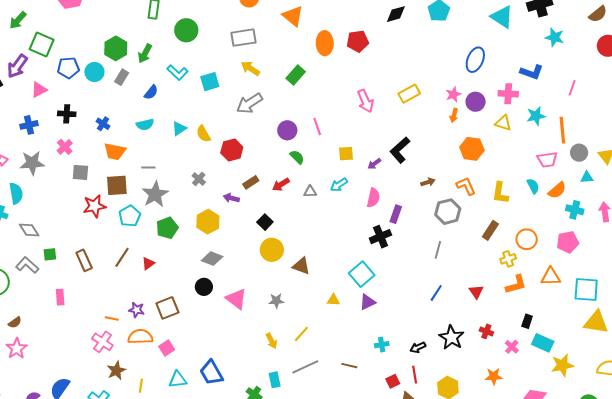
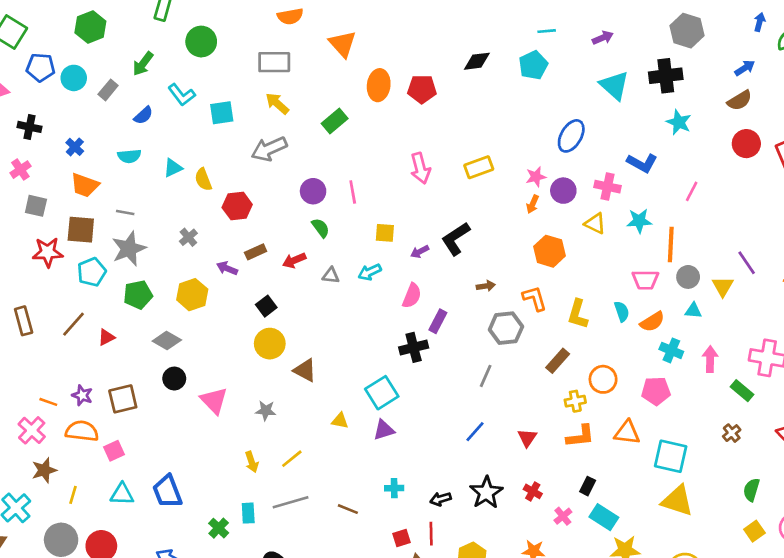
green hexagon: (116, 48) -> (90, 27), moved
gray diamond: (212, 259) -> (167, 341), moved

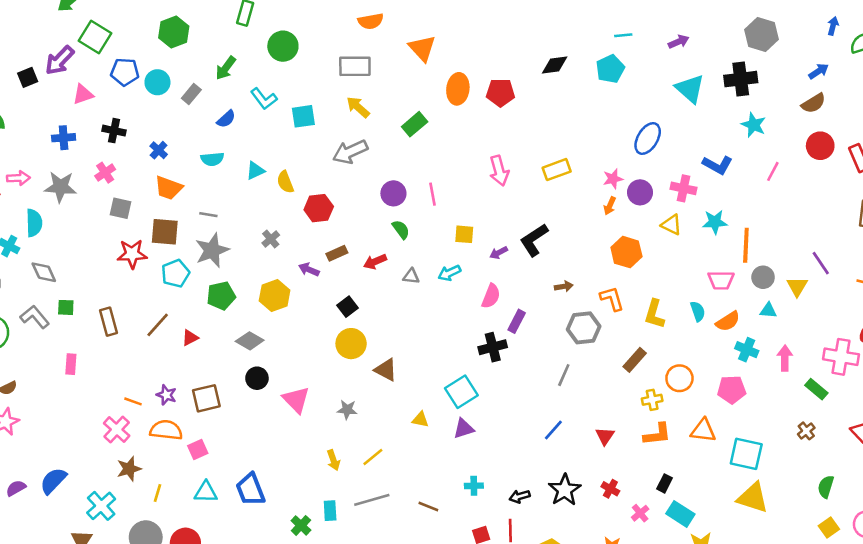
pink line: (692, 191) -> (773, 171), moved

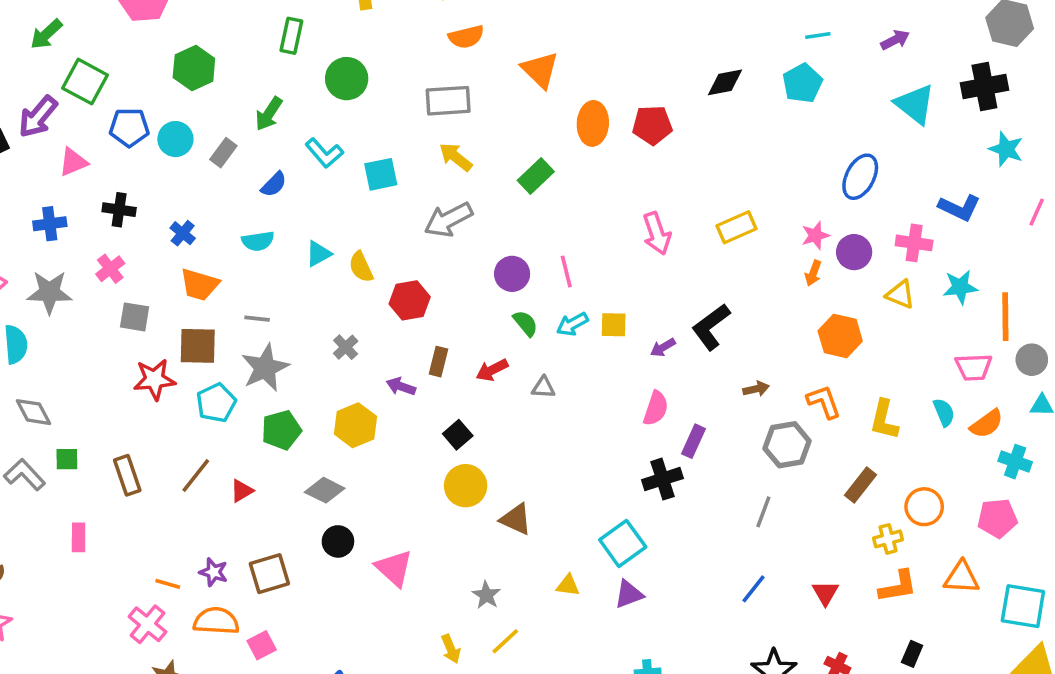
brown rectangle: (337, 253) -> (438, 362), turned -48
cyan arrow: (449, 273) -> (572, 324), moved
gray star: (347, 410) -> (486, 595), moved, turned 30

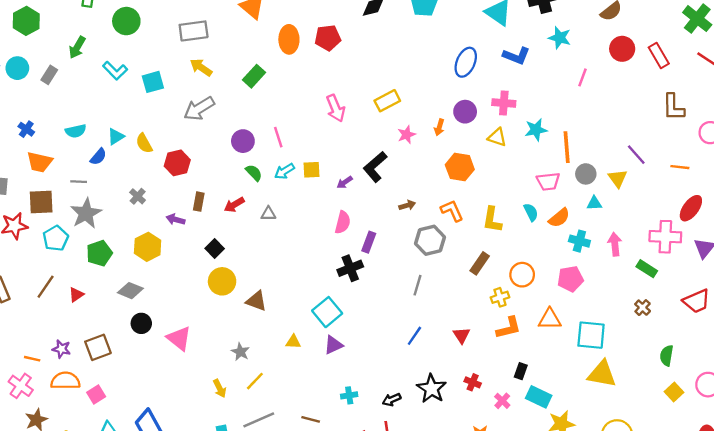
blue semicircle: (274, 184) -> (98, 157), moved
blue L-shape: (959, 208) -> (516, 56), moved
pink star: (815, 235) -> (406, 135), moved

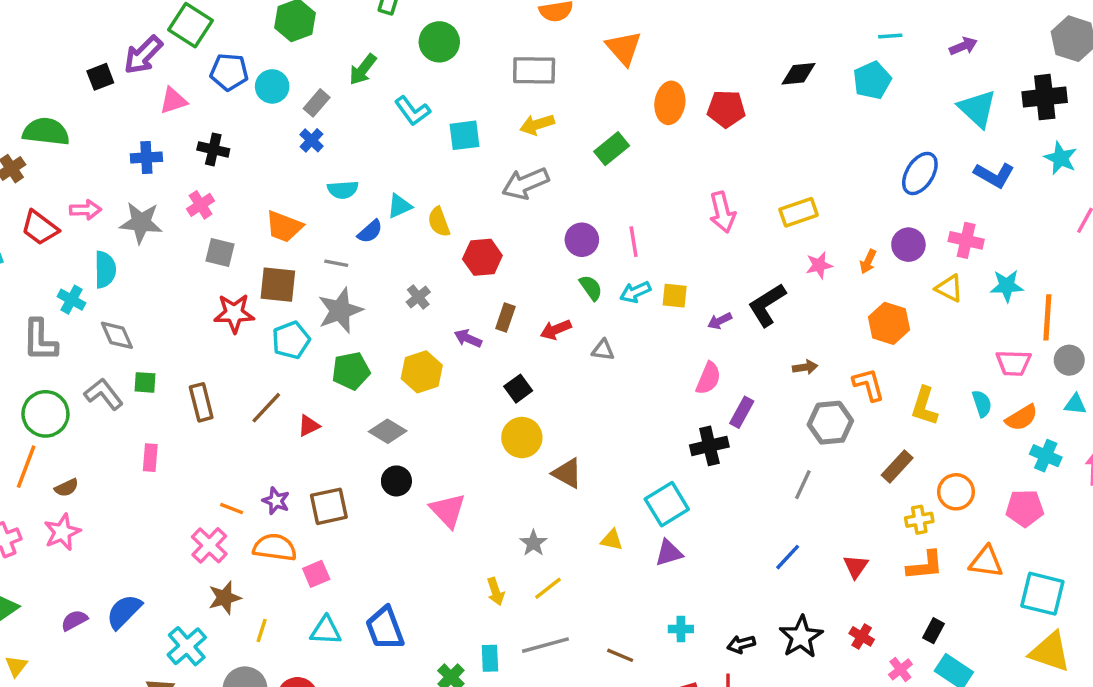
yellow arrow: (201, 67) -> (537, 124), turned -60
blue cross: (26, 129) -> (312, 140), moved

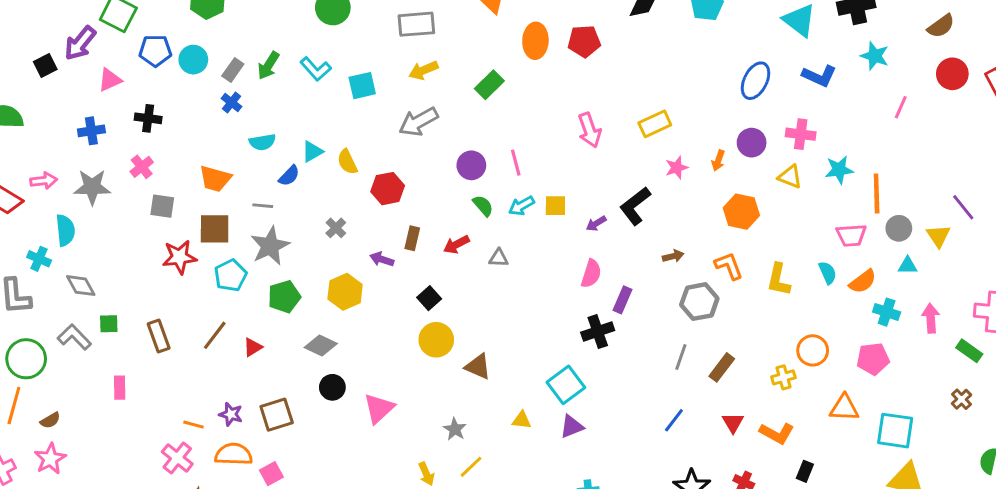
green arrow: (363, 69) -> (268, 66), moved
brown rectangle: (897, 466) -> (722, 367), moved
pink triangle: (448, 511) -> (379, 408), turned 36
orange L-shape: (925, 565) -> (777, 433), moved, turned 40

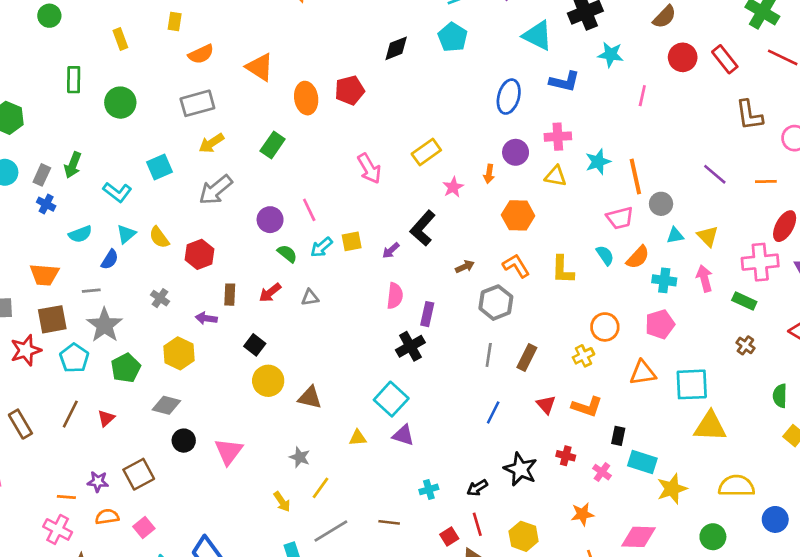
cyan L-shape: (316, 69) -> (117, 192), moved
yellow triangle: (938, 236) -> (708, 236), moved
purple triangle: (572, 426) -> (403, 435), turned 50
orange semicircle: (234, 454) -> (107, 517), size x0.7

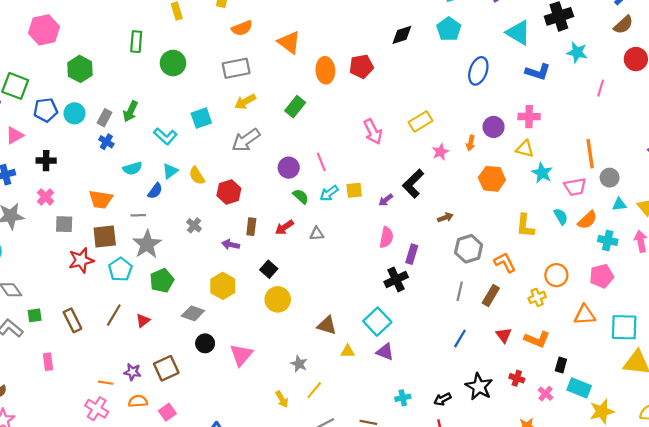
blue ellipse: (509, 97) -> (478, 71), moved
cyan star: (598, 162) -> (542, 173), moved, turned -30
orange L-shape: (516, 266) -> (505, 263), moved
yellow hexagon: (179, 353) -> (223, 286), moved
brown triangle: (310, 398) -> (327, 325), moved

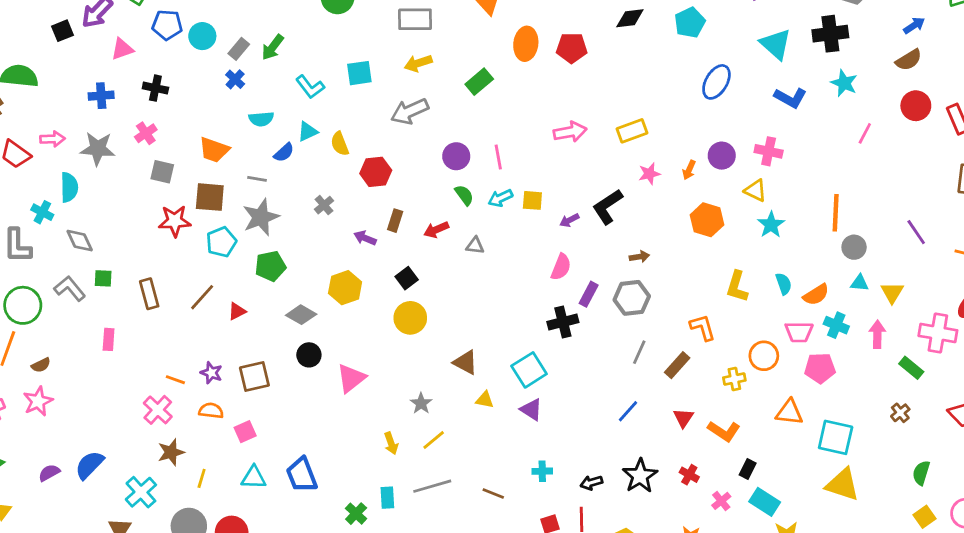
pink arrow: (373, 132) -> (570, 132), turned -85
pink trapezoid: (575, 187) -> (799, 332), moved
gray hexagon: (469, 249) -> (632, 298), moved

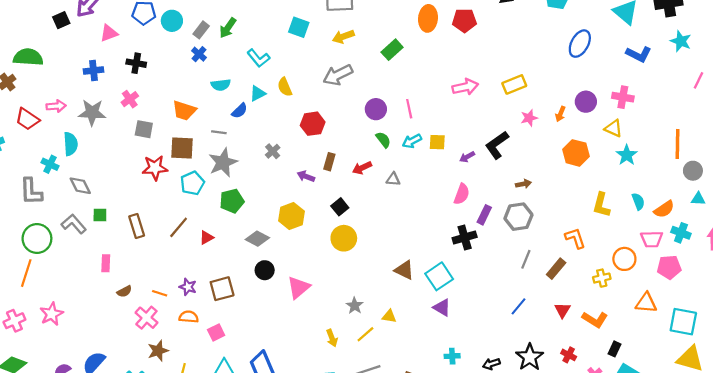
cyan square: (359, 73) -> (299, 27), moved, turned 30
yellow semicircle: (340, 144) -> (285, 87), moved
brown triangle: (465, 362) -> (404, 270), moved
brown semicircle: (41, 365) -> (124, 291), moved
yellow triangle: (485, 400) -> (389, 316), moved

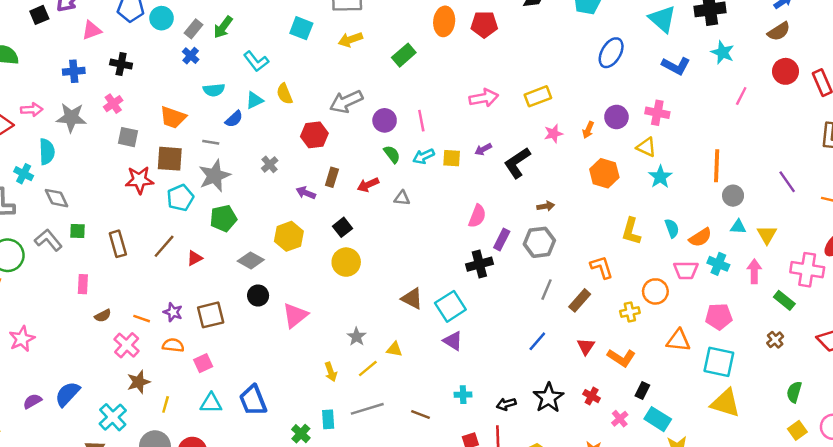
gray arrow: (338, 75) -> (346, 102), moved
purple arrow: (467, 157) -> (483, 149), moved
pink pentagon: (669, 267) -> (719, 317), moved

